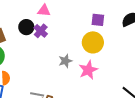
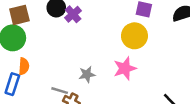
gray star: (65, 61) -> (87, 74), moved

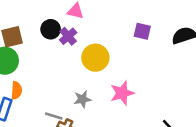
yellow circle: (134, 36) -> (95, 58), moved

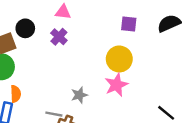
black circle: (51, 29) -> (25, 28), moved
yellow circle: (95, 58) -> (119, 59), moved

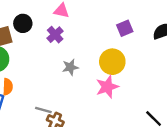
purple square: (129, 24) -> (125, 28), turned -35
gray star: (79, 95) -> (70, 67), moved

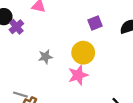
purple cross: (55, 35) -> (16, 27), moved

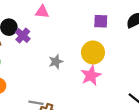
purple square: (95, 23) -> (101, 21), turned 32

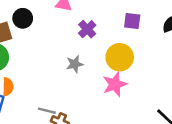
purple cross: (23, 36) -> (87, 29), moved

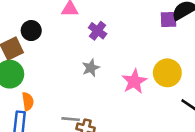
purple square: (132, 21) -> (169, 20), moved
yellow circle: (120, 57) -> (167, 73), moved

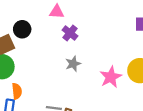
purple cross: (98, 31) -> (70, 33), moved

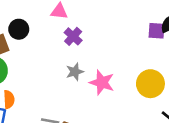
pink star: (111, 77) -> (102, 83), moved, turned -30

